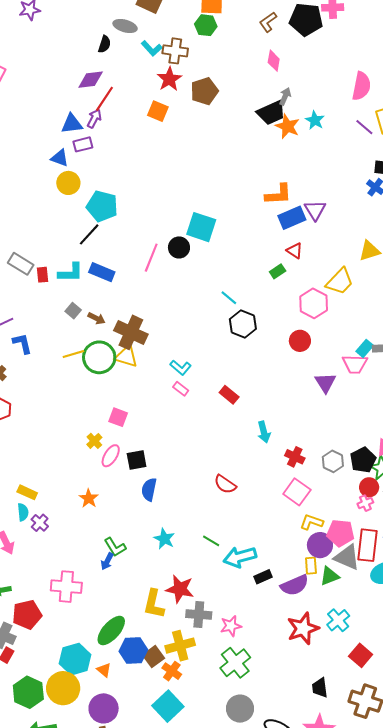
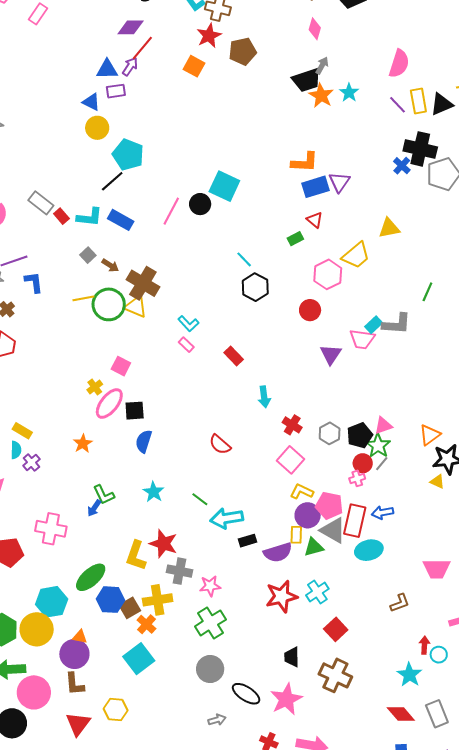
red rectangle: (43, 275) -> (61, 216), turned -42
pink ellipse: (111, 456) -> (109, 404), size x1.4
orange triangle: (104, 670) -> (80, 637), moved, turned -35

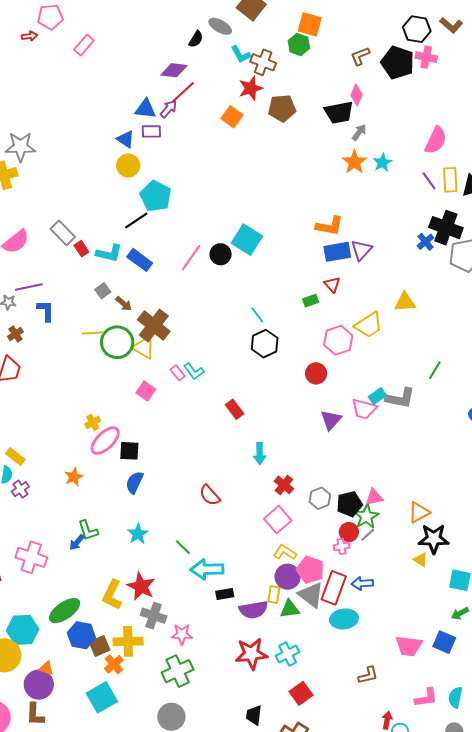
black trapezoid: (307, 80) -> (339, 112), moved
pink rectangle: (186, 345) -> (178, 373), moved
pink square: (121, 366) -> (146, 391), moved

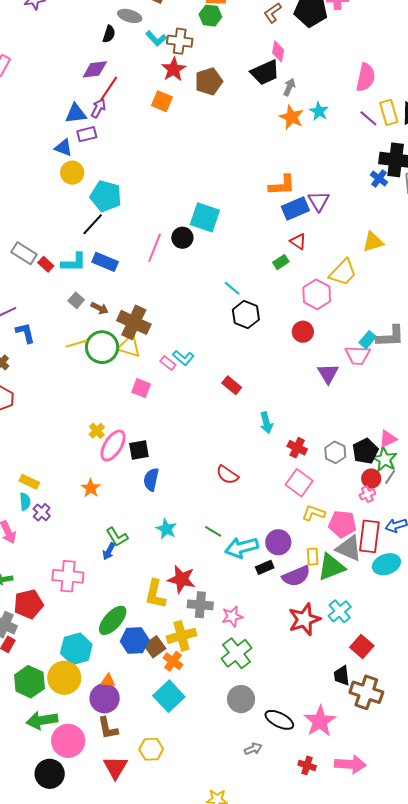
purple circle: (288, 577) -> (278, 542), moved
green triangle: (290, 609) -> (331, 567), size x1.4
black trapezoid: (254, 715) -> (342, 676), moved

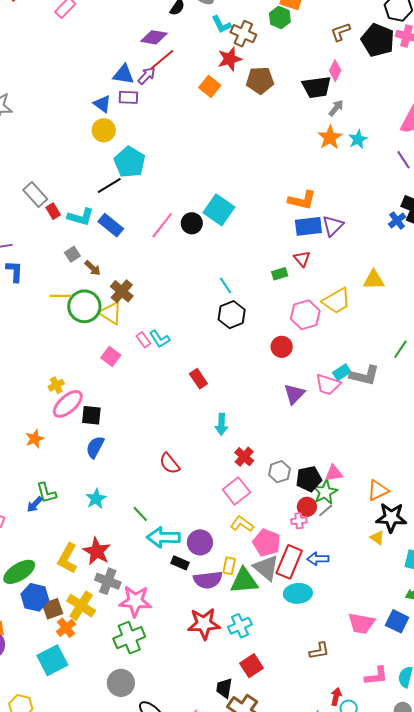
brown cross: (134, 322) -> (122, 291), size x0.7
black rectangle: (265, 567) -> (180, 563), turned 30
pink star: (232, 616) -> (135, 601), size x1.5
yellow cross: (182, 636) -> (81, 606), turned 32

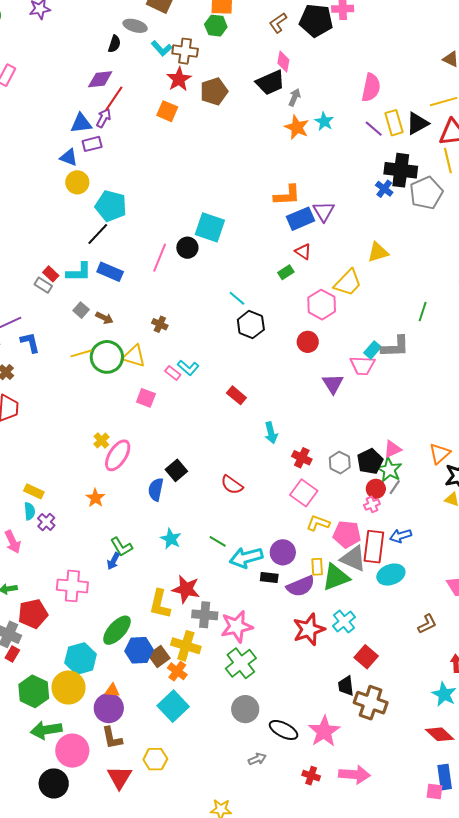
gray rectangle: (35, 194) -> (43, 285), moved, size x0.7
brown cross: (122, 291) -> (160, 324), moved, size x0.7
black square: (91, 415) -> (176, 470), moved, turned -30

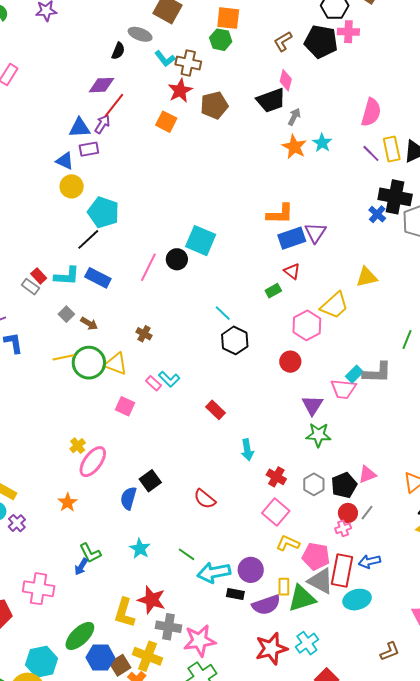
green star: (389, 470) -> (318, 435), moved, turned -30

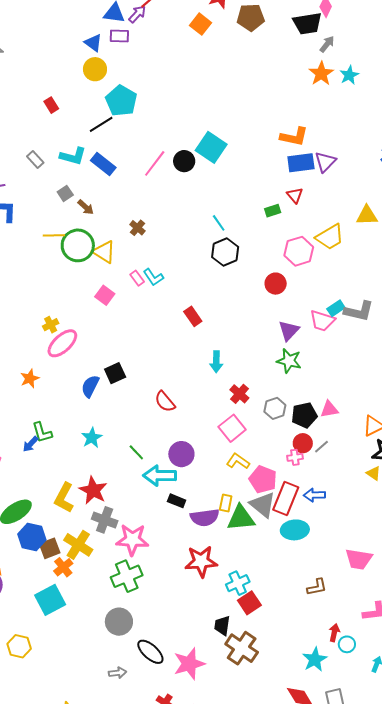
red rectangle: (39, 276) -> (51, 105), moved
purple circle: (251, 570) -> (181, 454), moved
cyan cross: (307, 643) -> (238, 583), moved

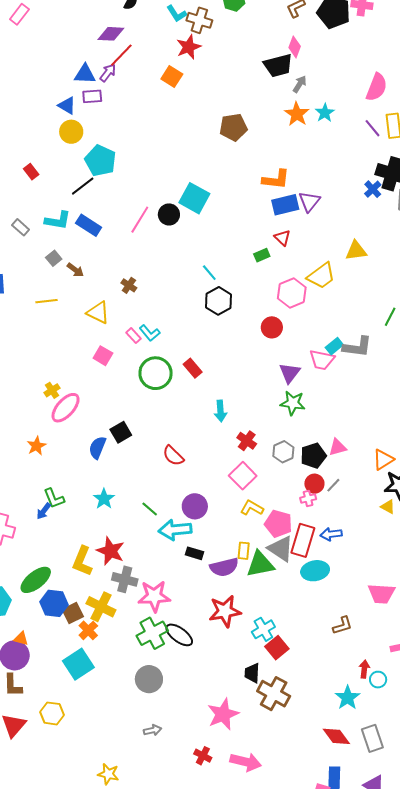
brown pentagon: (251, 17) -> (233, 127), moved
green circle: (78, 245) -> (156, 373), moved
black ellipse: (150, 652) -> (179, 635), moved

